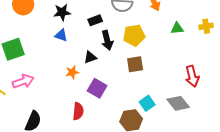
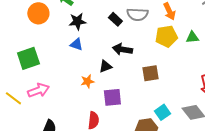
black rectangle: (95, 20) -> (115, 19), moved, turned 64
yellow pentagon: (134, 35) -> (166, 36), moved
black arrow: (107, 40) -> (122, 49), turned 114
purple square: (97, 88) -> (112, 97), turned -36

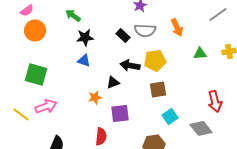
orange circle: (38, 13) -> (35, 30), moved
yellow pentagon: (166, 36) -> (155, 60), moved
green square: (28, 58) -> (36, 74), turned 35
cyan square: (162, 112) -> (170, 116), moved

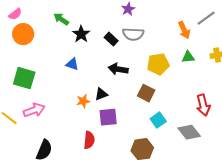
orange arrow: (177, 27) -> (184, 30), moved
black star: (85, 37) -> (81, 34), moved, turned -30
yellow pentagon: (155, 60) -> (158, 64), moved
black triangle: (113, 82) -> (101, 94), moved
brown square: (158, 89) -> (146, 93), turned 36

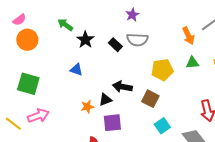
black arrow: (118, 69) -> (122, 87), moved

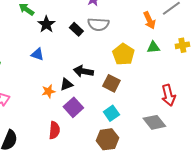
yellow pentagon: (162, 70) -> (123, 54), turned -30
purple square: (112, 123) -> (73, 107), turned -36
cyan square: (162, 126) -> (111, 113), moved

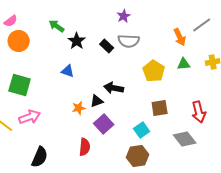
brown square: (111, 83) -> (160, 108), moved, turned -36

